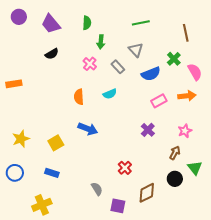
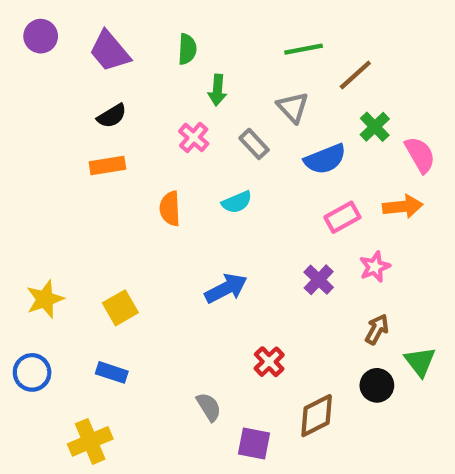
brown line: (186, 33) -> (355, 75), moved, turned 60
orange rectangle: (14, 84) -> (107, 166), moved
blue arrow: (88, 129) -> (226, 288), moved, turned -48
pink star: (185, 131) -> (375, 267), moved

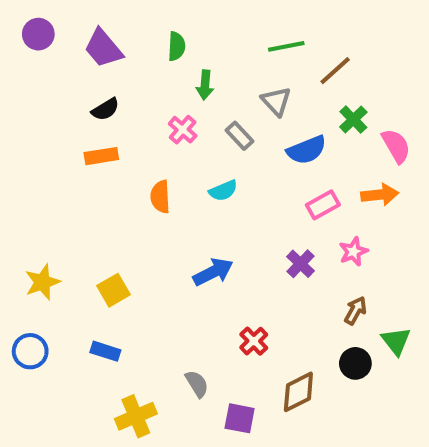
yellow cross: (90, 441) -> (136, 416), moved

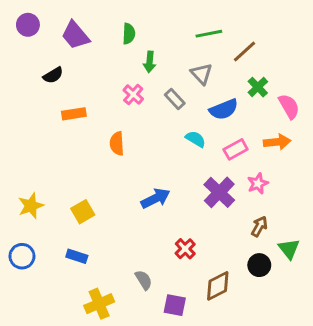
black semicircle: (105, 109) -> (53, 75), moved
cyan semicircle: (223, 191) -> (196, 139), moved, turned -126
purple cross: (301, 264) -> (219, 192), size x1.5

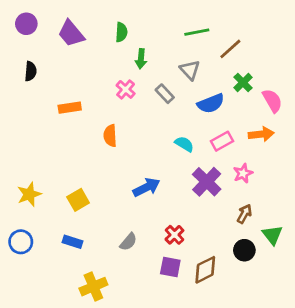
black semicircle: (53, 75) -> (31, 71), moved, turned -54
cyan semicircle: (196, 139) -> (184, 144), moved
gray semicircle: (144, 280) -> (128, 242), moved, turned 72
purple square: (175, 305) -> (170, 267), moved

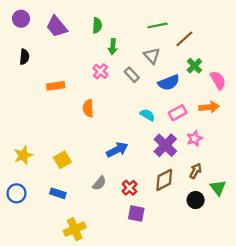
red cross: (174, 235) -> (130, 188), moved
gray semicircle: (128, 242) -> (99, 183), moved
brown diamond: (205, 270) -> (164, 180), moved

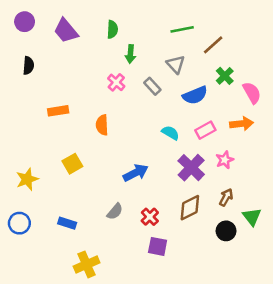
orange rectangle: (56, 86) -> (58, 111), moved
yellow square: (62, 160) -> (72, 164), moved

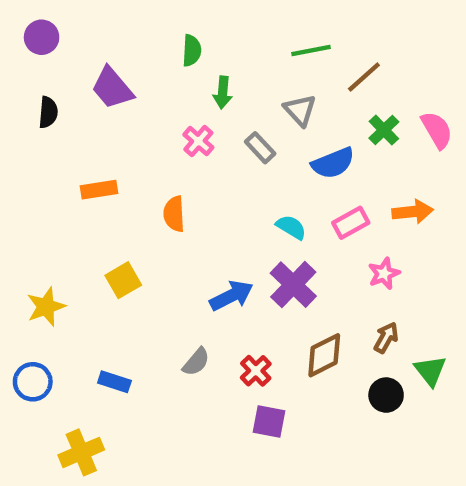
purple trapezoid: (66, 31) -> (112, 88), moved
pink semicircle: (252, 93) -> (437, 130), moved
purple cross: (191, 168) -> (293, 285), moved
yellow cross: (87, 264) -> (81, 452), moved

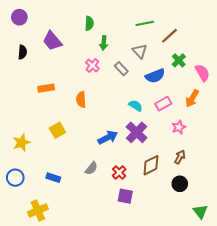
pink semicircle: (437, 130) -> (202, 73), moved
orange arrow: (413, 212) -> (192, 98), turned 126
green triangle: (430, 371) -> (200, 212), moved

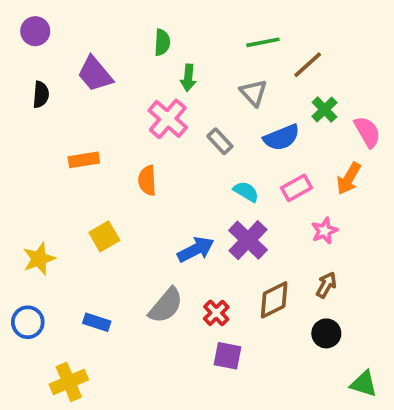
pink cross: (92, 66) -> (168, 119), size x1.5
gray rectangle: (121, 69) -> (220, 141), moved
gray semicircle: (91, 168) -> (166, 305), size x1.5
green triangle: (200, 212) -> (364, 384), turned -35

